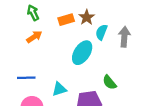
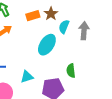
green semicircle: (109, 82) -> (71, 71), turned 32

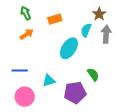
brown star: (51, 14) -> (99, 14), moved
green semicircle: (71, 71) -> (93, 74), turned 152

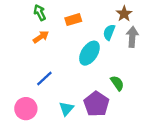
blue line: (20, 70) -> (44, 79), moved, turned -42
cyan triangle: (49, 81) -> (66, 109), moved, turned -32
purple pentagon: (75, 93) -> (96, 104), turned -30
pink circle: (25, 97) -> (26, 109), moved

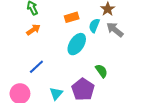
orange rectangle: (73, 20) -> (72, 17), moved
gray arrow: (132, 37) -> (115, 30), turned -54

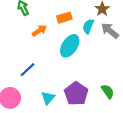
orange arrow: (33, 30) -> (39, 31), moved
green semicircle: (101, 71) -> (108, 91), moved

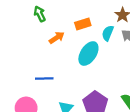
blue line: (27, 70) -> (44, 78), turned 42

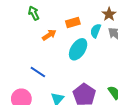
blue line: (44, 78) -> (38, 72), turned 35

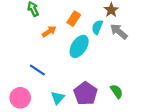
orange rectangle: (73, 22) -> (74, 19), turned -40

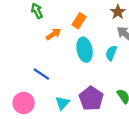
cyan semicircle: (97, 27) -> (111, 53), moved
cyan ellipse: (79, 46) -> (85, 50), turned -45

